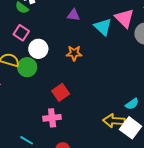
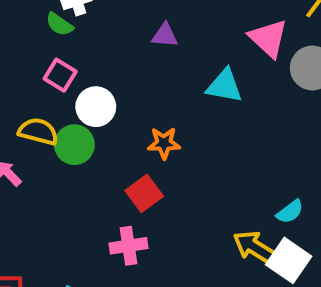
cyan triangle: (103, 27) -> (224, 86), moved, turned -30
orange star: (74, 53) -> (164, 143), moved
yellow arrow: (114, 121) -> (254, 247), turned 30

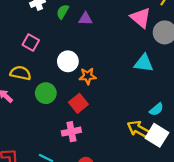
green semicircle: (59, 24) -> (63, 12), moved, turned 88
cyan triangle: (224, 86) -> (144, 63), moved
white circle: (96, 107) -> (68, 61), moved
green circle: (74, 145) -> (46, 93), moved

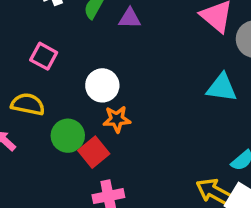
orange star: (88, 76) -> (117, 119), moved
red square: (78, 103) -> (94, 152), moved

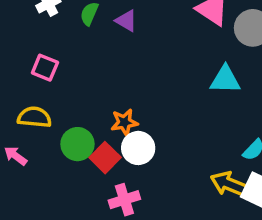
purple triangle: (130, 18) -> (126, 21), turned 35
white circle: (102, 85) -> (138, 148), moved

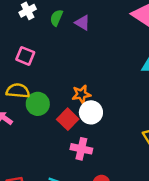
green circle: (77, 144) -> (38, 104), moved
pink cross: (124, 200) -> (81, 149), turned 30

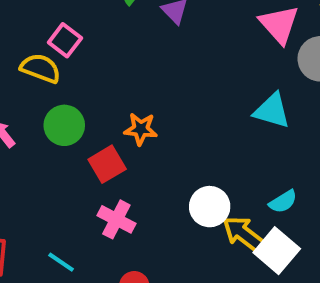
yellow semicircle: (18, 91) -> (40, 68), moved
white circle: (91, 112) -> (210, 207), moved

